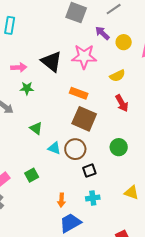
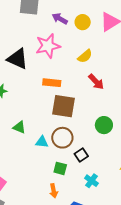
green square: (32, 175) -> (60, 168), moved, turned -32
cyan cross: (93, 198) -> (91, 181), turned -32
orange arrow: (61, 200) -> (54, 191), moved

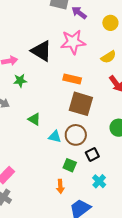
purple arrow: (60, 19) -> (79, 13), moved

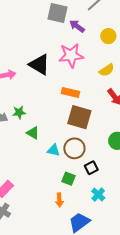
green star: (20, 81) -> (19, 112), moved

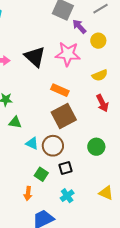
yellow circle: (108, 36) -> (98, 41), moved
brown square: (79, 117) -> (64, 116), turned 35
green triangle: (33, 133) -> (15, 122), turned -32

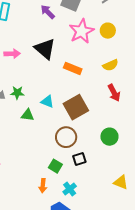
purple arrow: (79, 26) -> (48, 12), moved
pink star: (68, 54) -> (81, 31), moved, turned -30
orange rectangle: (60, 90) -> (73, 68), moved
cyan triangle: (32, 143) -> (47, 102), moved
cyan cross: (67, 196) -> (70, 189), moved

